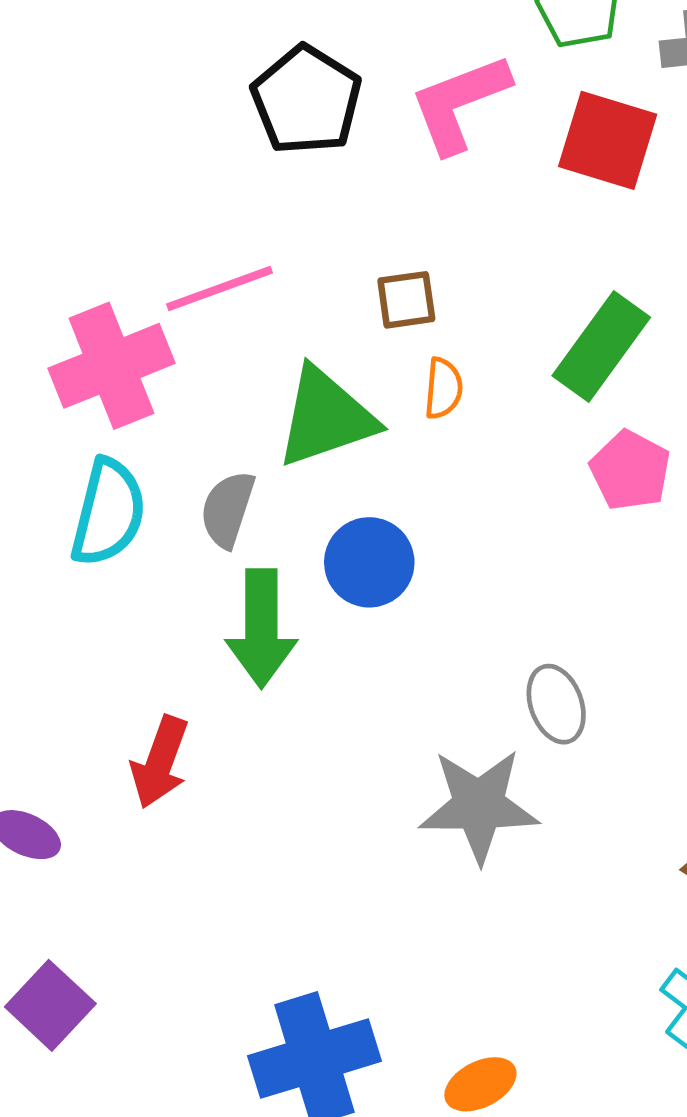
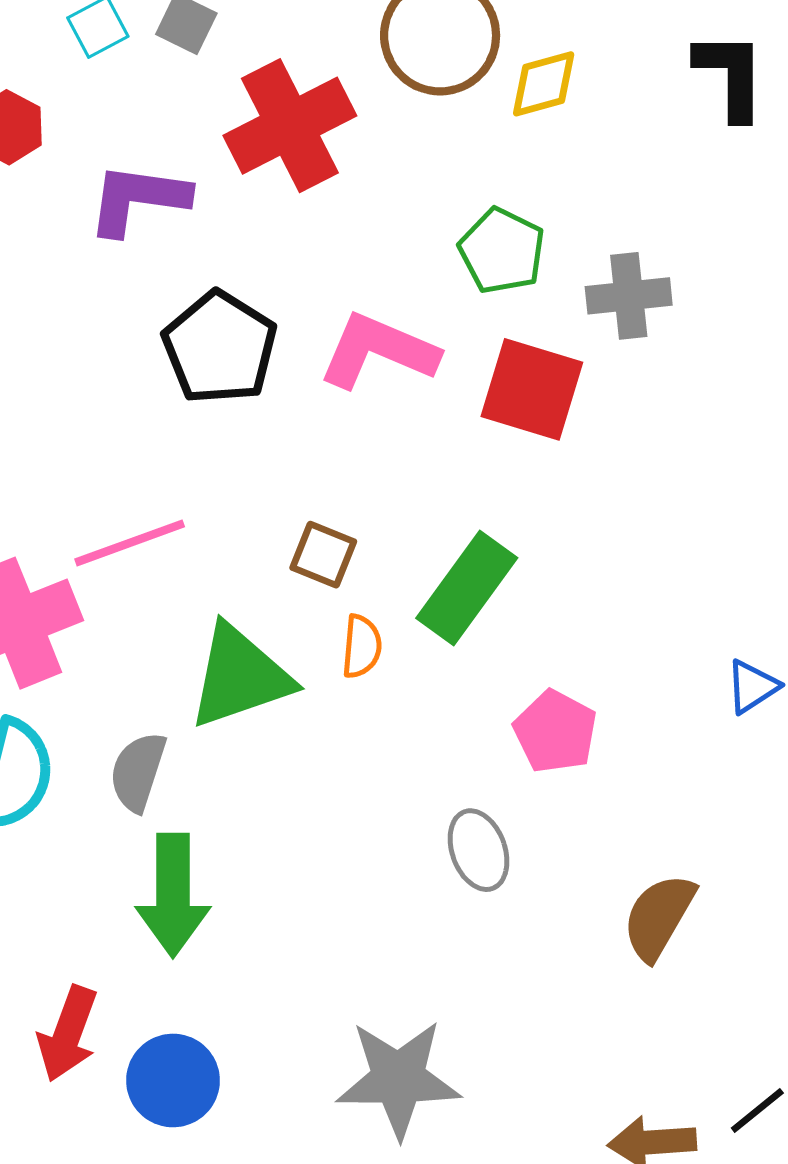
pink L-shape: (459, 103) -> (378, 351), turned 44
brown square: (406, 300) -> (323, 555), turned 30
green rectangle: (601, 346) -> (467, 588), moved
blue circle: (369, 562) -> (173, 1080), moved
gray ellipse: (556, 704) -> (478, 850), moved

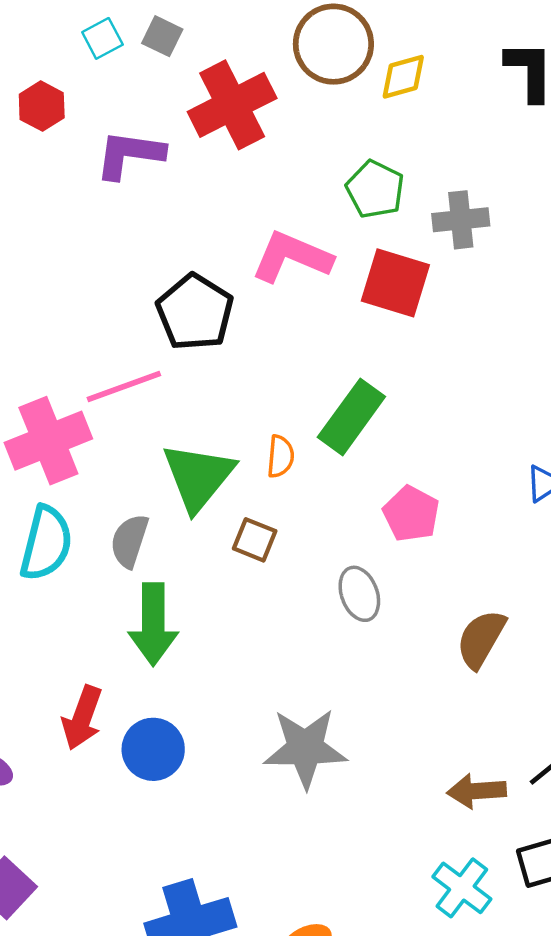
black pentagon: (220, 348) -> (195, 312), moved
brown square: (323, 555) -> (255, 540), moved
green triangle: (240, 676) -> (198, 477), turned -32

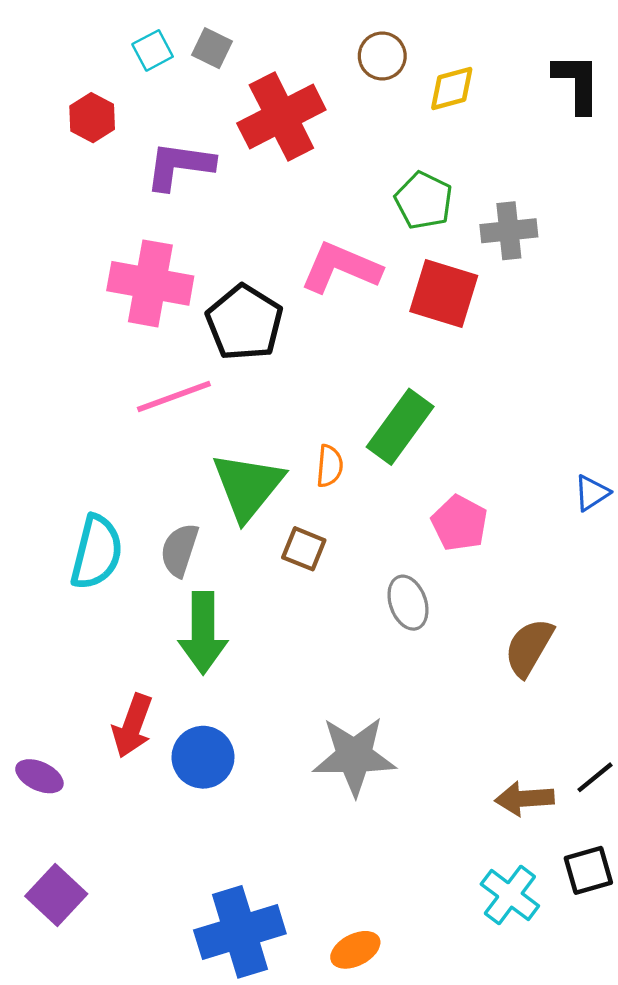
brown circle: (333, 44) -> (382, 56), size x0.6
pink cross: (48, 441) -> (150, 283), moved, turned 32

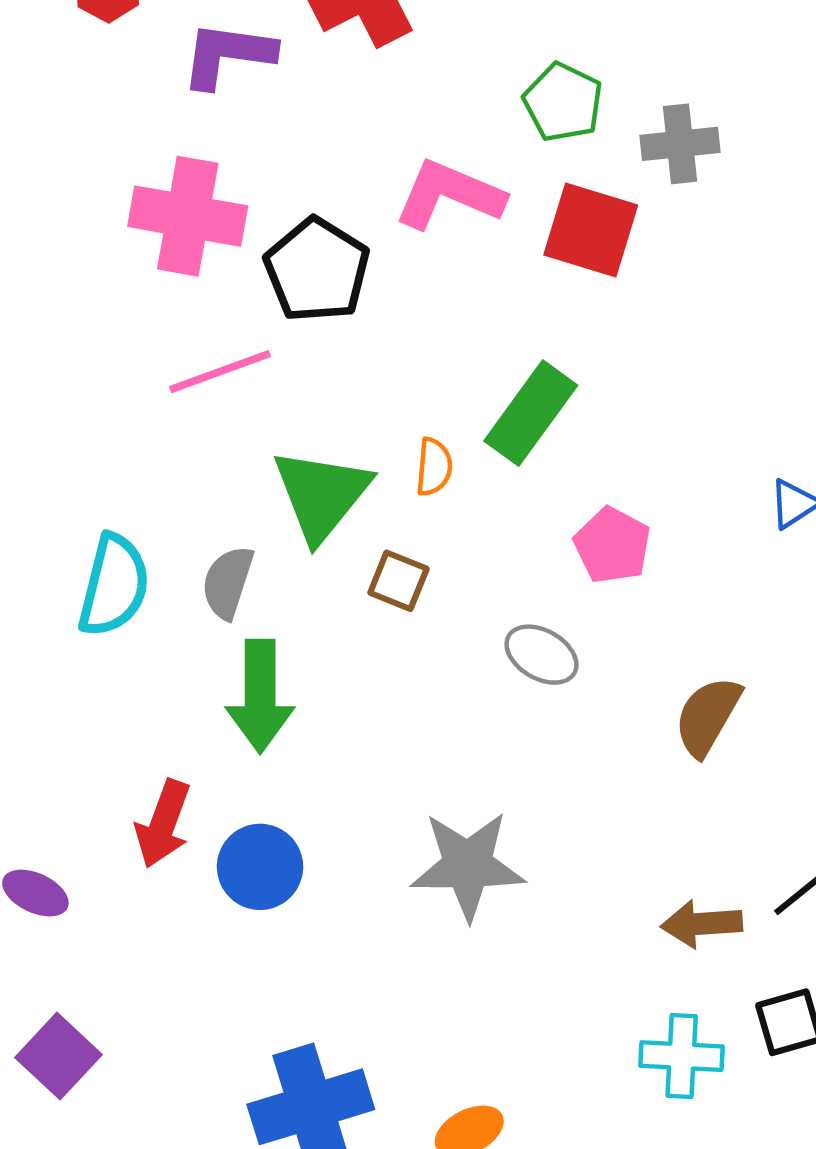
gray ellipse: (408, 603) -> (542, 655), turned -40
cyan cross: (510, 895) -> (682, 1056), turned -34

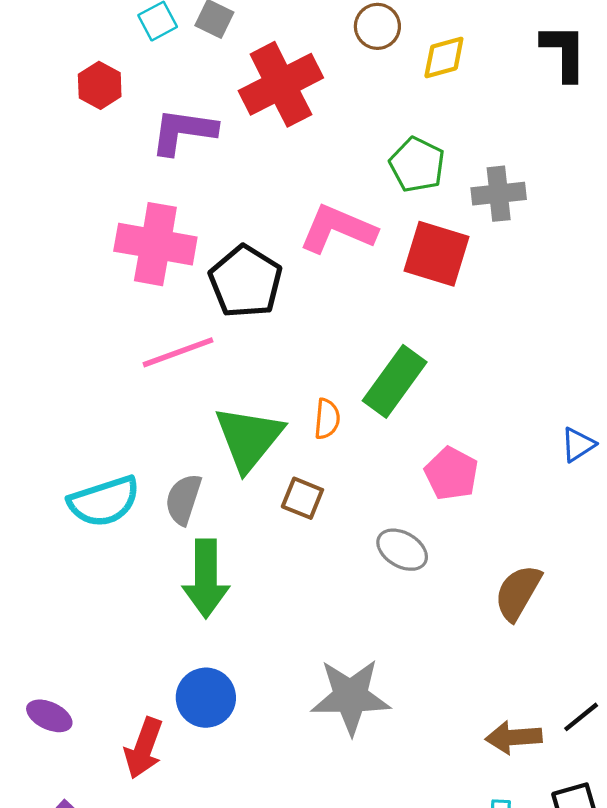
cyan semicircle: (114, 585) -> (104, 501), turned 58
red arrow: (163, 824) -> (144, 748), moved

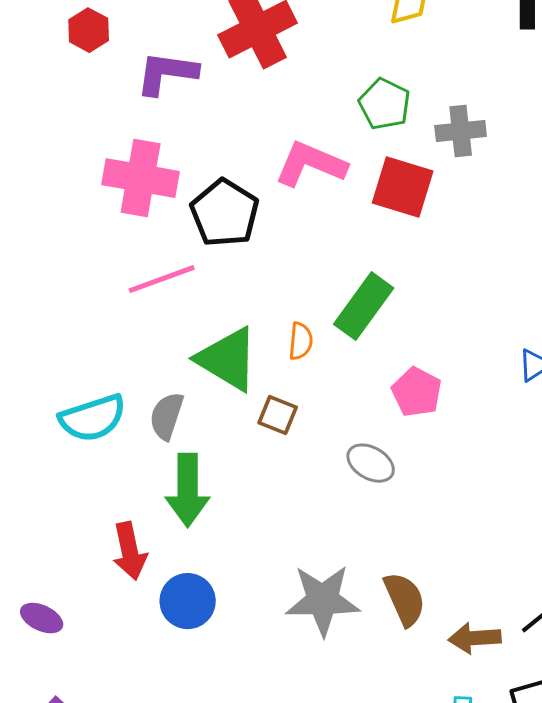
green triangle: (249, 438) -> (228, 359), turned -38
brown semicircle: (518, 593) -> (405, 599), moved, turned 126
red arrow: (144, 748) -> (130, 551), moved, turned -32

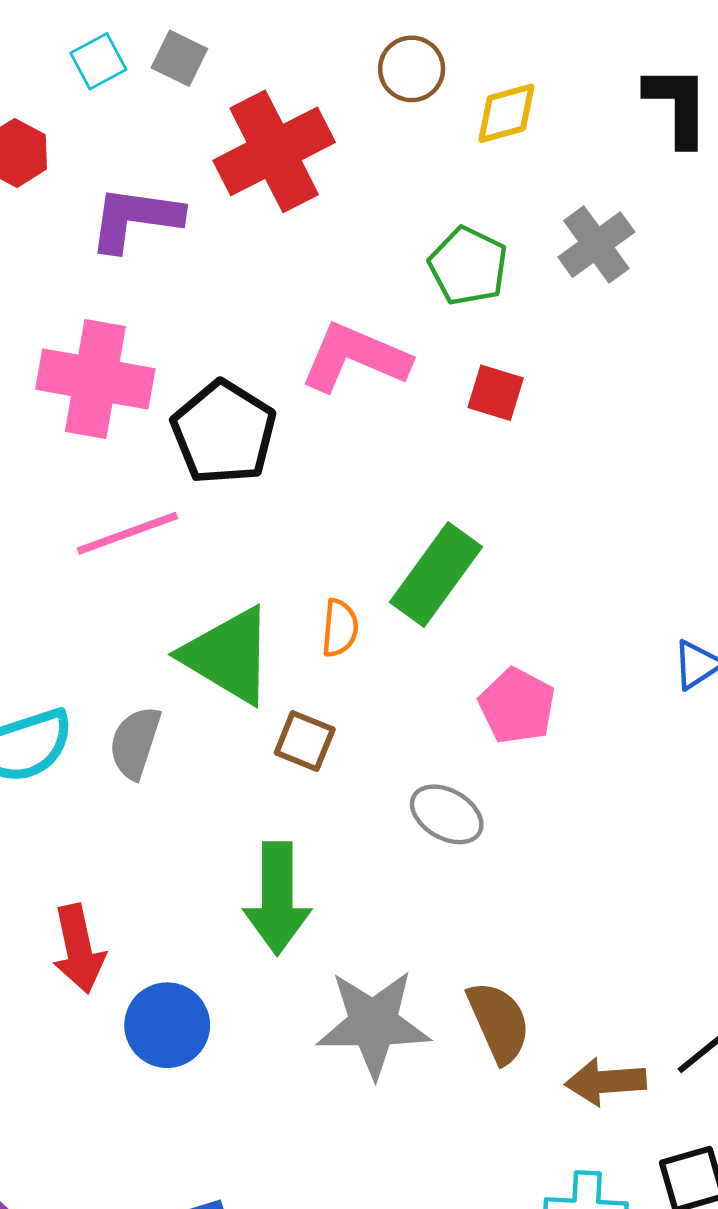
gray cross: (461, 131) -> (596, 245), moved, turned -30
red square: (403, 187) -> (496, 393), size x0.6
green arrow: (188, 490) -> (277, 898), moved

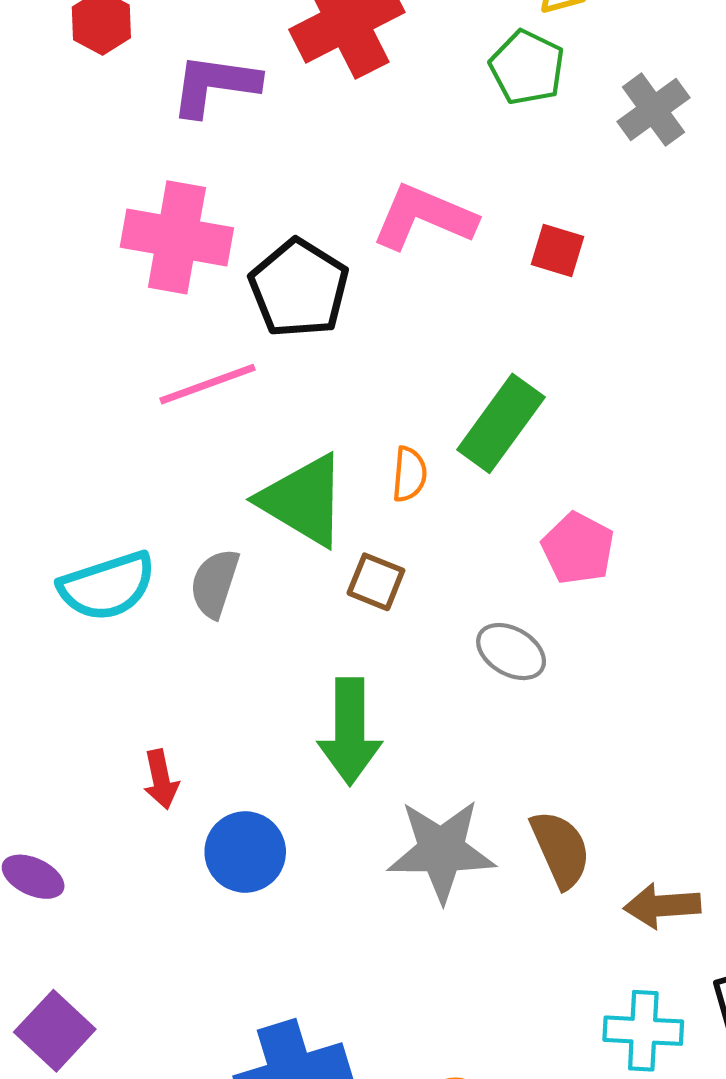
green pentagon: (468, 266) -> (527, 67), moved
red arrow: (79, 949) -> (161, 779), size x0.7

